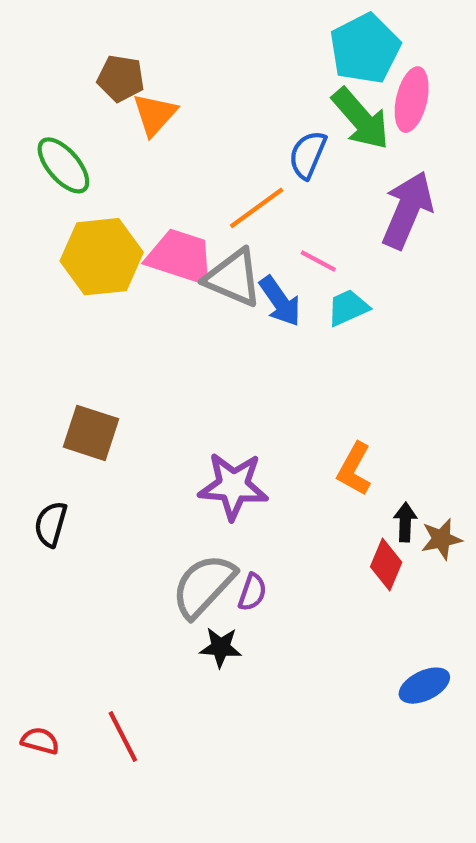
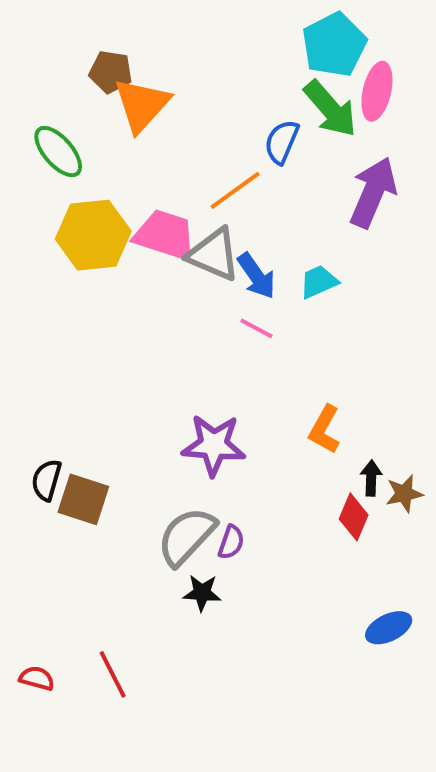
orange triangle: (155, 114) -> (142, 105), size x1.4
pink line: (318, 261) -> (256, 328), moved
brown square: (91, 433) -> (83, 499), moved

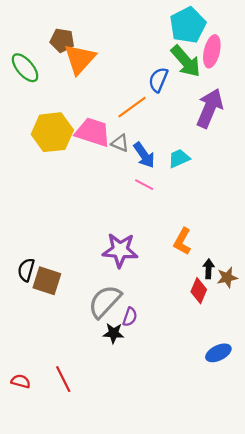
green ellipse: (58, 152) -> (25, 68), moved
gray triangle: (214, 255) -> (120, 143), size x0.6
purple semicircle: (231, 542) -> (130, 317), moved

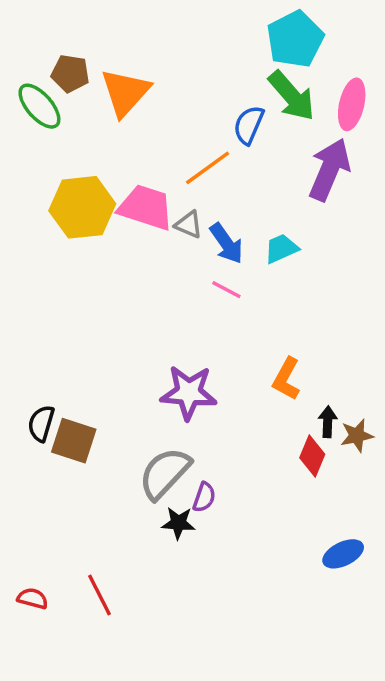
brown pentagon: (62, 40) -> (70, 74), moved
pink ellipse: (212, 51) -> (352, 104), moved

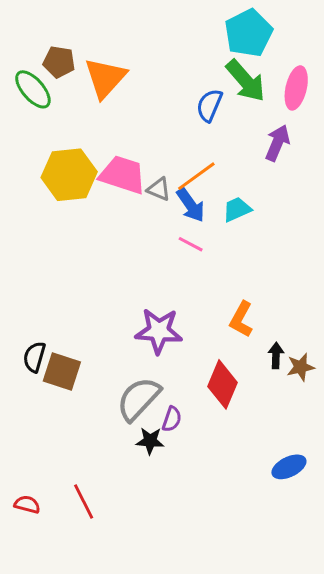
orange line: (208, 168) -> (196, 176), moved
purple arrow: (329, 170) -> (277, 143), size x0.7
red diamond: (312, 456) -> (222, 384), moved, size x1.4

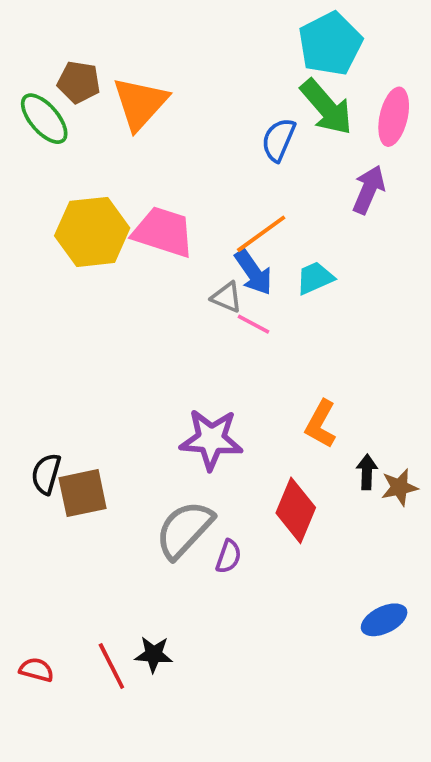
gray triangle: (159, 189) -> (227, 297), moved
brown square: (62, 371) -> (83, 493), turned -30
black star: (150, 441) -> (154, 654), moved

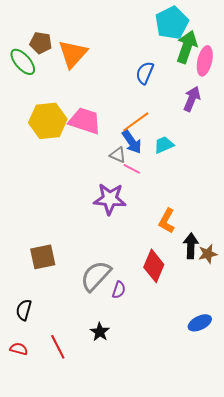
green arrow: (326, 107) -> (187, 47), moved, turned -120
purple star: (211, 439) -> (110, 199), moved
black arrow: (367, 472) -> (191, 246), size x1.4
black semicircle: (46, 474) -> (24, 310), moved
black star: (154, 654) -> (100, 332), moved, turned 30

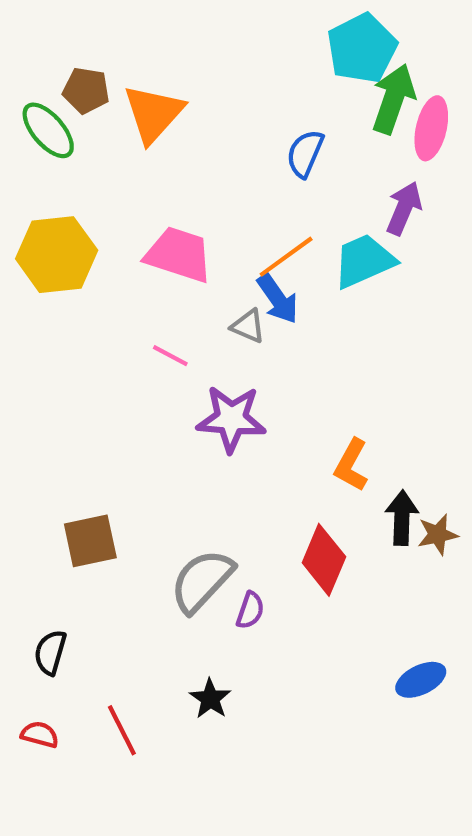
yellow hexagon: (48, 121) -> (57, 255), moved
cyan trapezoid: (164, 145) -> (364, 261), moved, size x1.5
pink line: (132, 169) -> (170, 356), moved

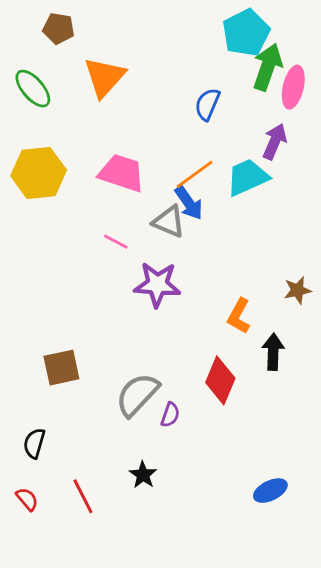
brown pentagon: (86, 90) -> (59, 28), moved
gray triangle: (248, 326) -> (169, 222), size x1.4
brown star: (438, 535) -> (298, 290), moved
blue ellipse: (421, 680) -> (270, 491), moved
red semicircle: (40, 735) -> (27, 499), turned 35

